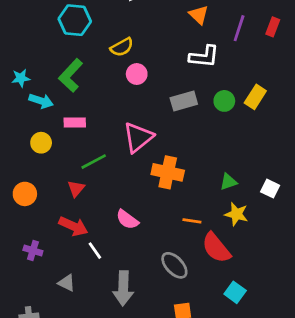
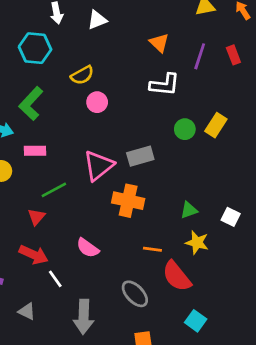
red rectangle: (273, 27) -> (233, 55), turned -42
gray rectangle: (184, 101) -> (140, 156), moved

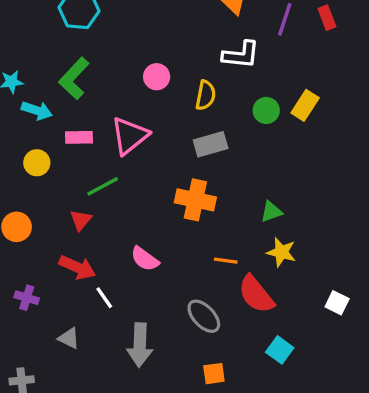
yellow semicircle: (82, 75) -> (206, 95), moved, turned -50
pink triangle: (98, 166) -> (130, 136), moved
white square: (231, 217) -> (337, 303), moved

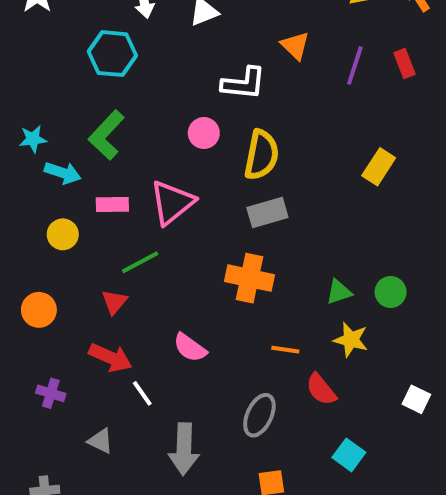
white L-shape: (241, 55) -> (244, 83), moved
yellow semicircle: (206, 95) -> (261, 155), size x1.4
green circle: (266, 110) -> (391, 292), moved
red semicircle: (256, 294) -> (321, 389), size x0.7
gray ellipse: (204, 316) -> (259, 415), turned 69

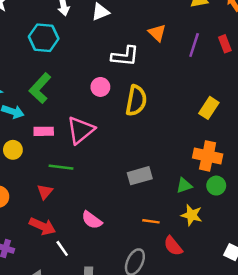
gray rectangle: (267, 213) -> (140, 176), moved
green line: (140, 262) -> (61, 167), turned 35
orange cross: (250, 278) -> (208, 156), moved

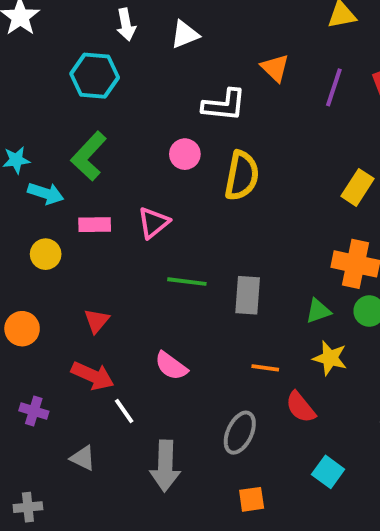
pink triangle: (81, 130) -> (153, 223), size x0.7
green line: (61, 167) -> (187, 282), moved
gray rectangle: (140, 176) -> (248, 295), turned -70

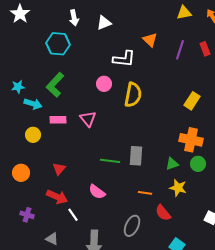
pink triangle: (153, 223) -> (88, 119), turned -30
green line: (187, 282) -> (110, 161), moved

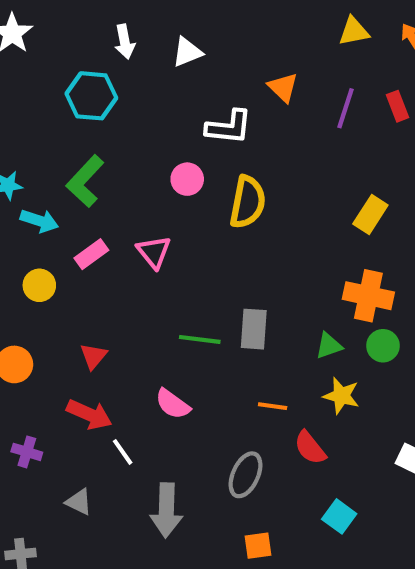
pink rectangle: (58, 120) -> (91, 254), turned -35

